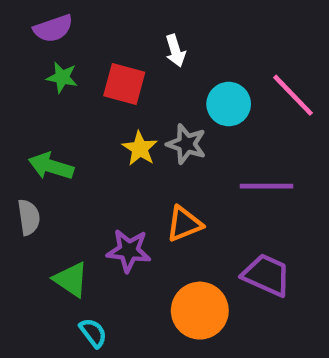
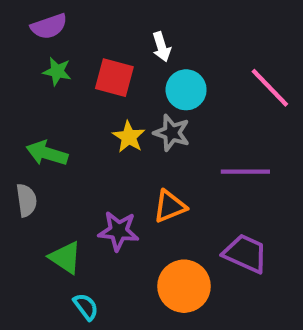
cyan circle: (229, 104) -> (186, 90), moved

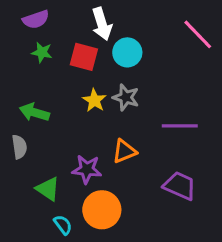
white arrow: (161, 47) -> (102, 24), moved, size x1.5
pink line: (270, 88) -> (198, 34), moved
cyan circle: (186, 90) -> (127, 52), moved
orange circle: (184, 286) -> (102, 210), moved

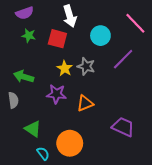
cyan circle: (127, 52) -> (100, 36), moved
purple line: (180, 126) -> (123, 59), moved, turned -45
purple star: (87, 169) -> (56, 94), moved

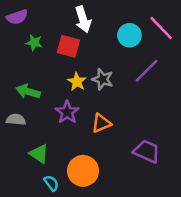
purple semicircle: (25, 13) -> (17, 17), moved
cyan circle: (100, 36) -> (129, 35), moved
purple star: (56, 94) -> (67, 112), turned 30
gray semicircle: (13, 100) -> (16, 120), turned -77

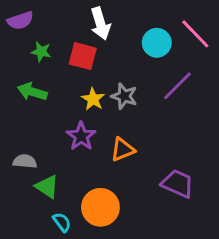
green arrow: (28, 91) -> (32, 92), moved
gray semicircle: (16, 120) -> (25, 161), moved

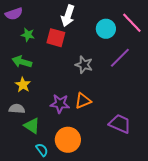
white arrow: (100, 23) -> (68, 16), turned 35
yellow star: (93, 99) -> (23, 85), moved
purple star: (81, 136) -> (60, 104), moved, turned -30

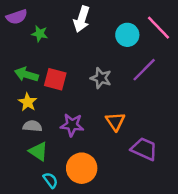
green star: (28, 35) -> (40, 34), moved
red square: (56, 38) -> (55, 79), moved
orange triangle: (83, 101) -> (115, 121), moved, turned -42
gray semicircle: (17, 109) -> (32, 126), moved

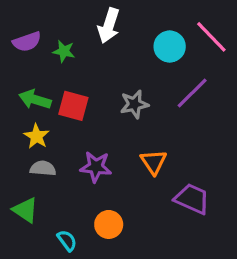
purple semicircle: (17, 17) -> (27, 42), moved
green star: (40, 34) -> (64, 51), moved
gray star: (101, 78) -> (134, 104), turned -30
green triangle: (38, 151) -> (25, 210), moved
orange circle: (82, 168) -> (109, 224), size x0.7

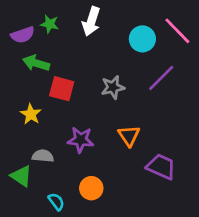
green star: (64, 51) -> (50, 24), moved
green arrow: (35, 99) -> (36, 63), moved
gray semicircle: (43, 168) -> (43, 156), moved

